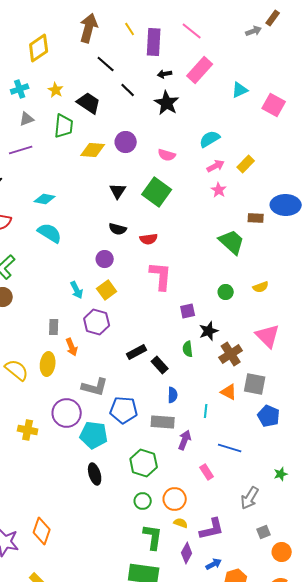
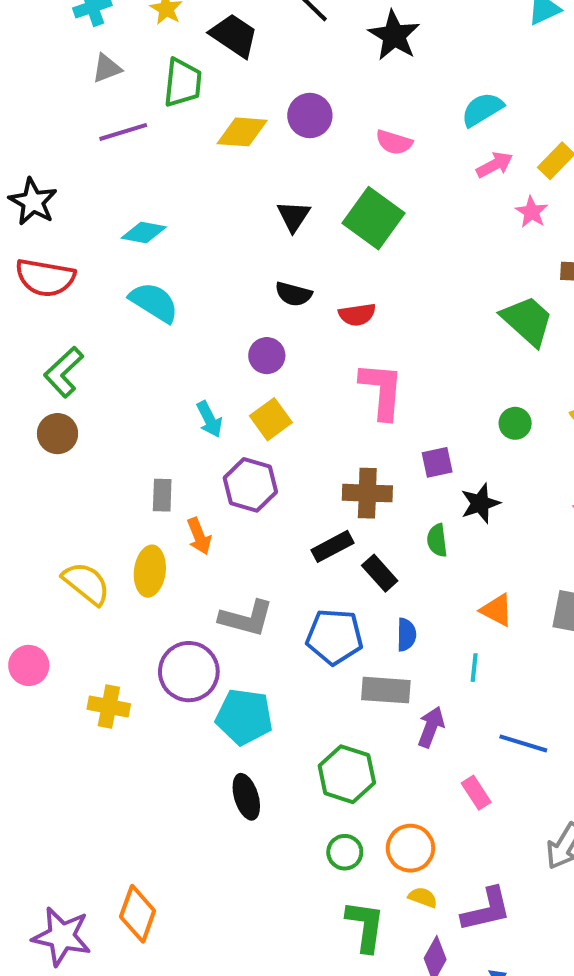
purple line: (21, 150) -> (123, 132), moved
pink star: (219, 190) -> (532, 212), moved
brown cross: (231, 354) -> (367, 493), moved, turned 35
orange triangle: (229, 392) -> (497, 610), moved
blue pentagon: (124, 410) -> (335, 637), moved

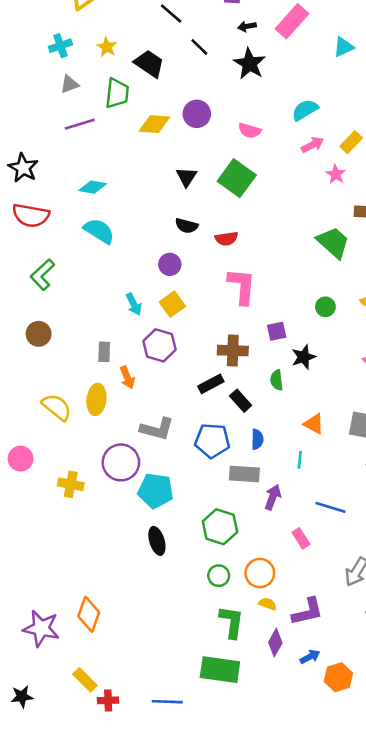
brown circle: (58, 434) -> (39, 334), moved

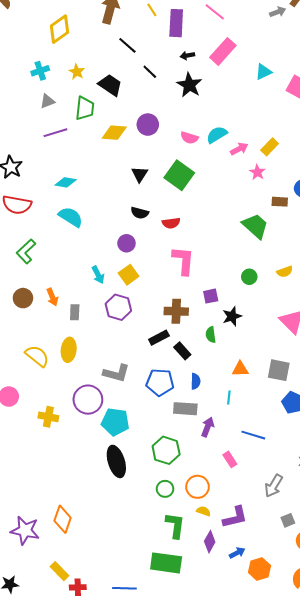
cyan semicircle: (305, 110) -> (217, 135), moved
orange arrow: (127, 378) -> (52, 297), moved
orange triangle: (314, 424) -> (240, 369), turned -30
black ellipse: (157, 541) -> (116, 461), size x1.4

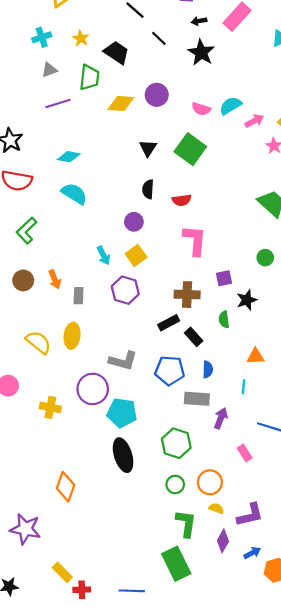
black semicircle: (140, 213) -> (148, 189), turned 78
orange diamond: (63, 519) -> (66, 487), moved
green rectangle: (166, 563) -> (176, 564), turned 56

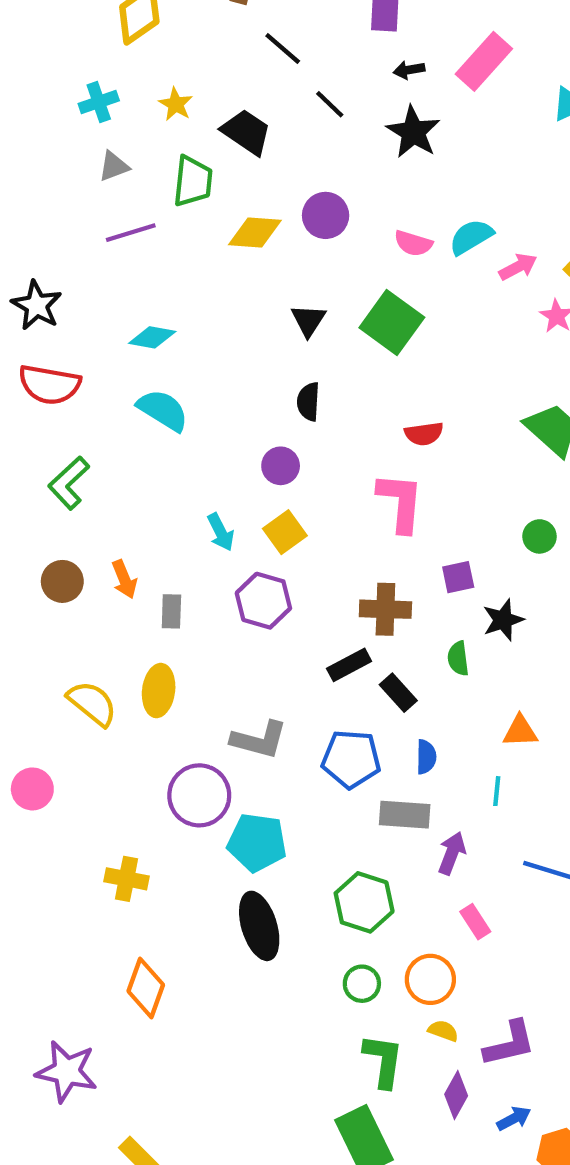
red semicircle: (182, 200) -> (424, 434), moved
yellow cross: (50, 407) -> (126, 879), moved
pink rectangle: (245, 453) -> (475, 922), moved

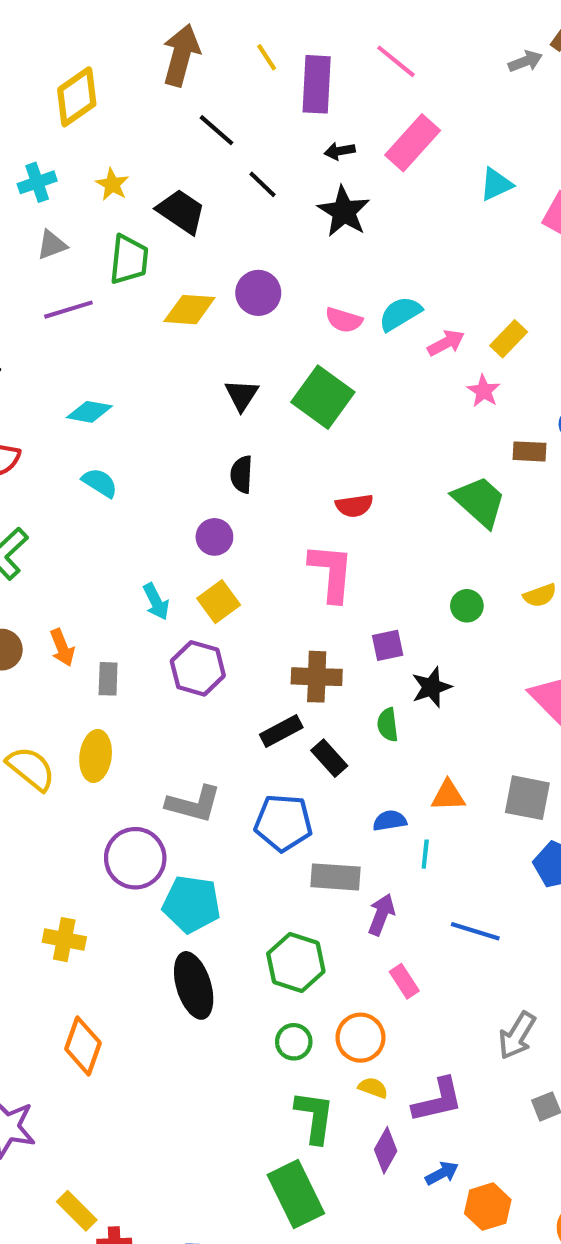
cyan semicircle: (163, 410) -> (100, 483), size x0.7
blue semicircle: (426, 757) -> (390, 821), moved, turned -100

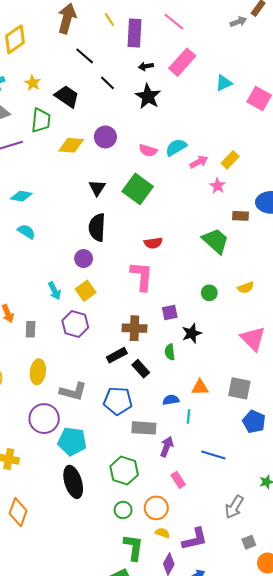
black semicircle: (242, 474) -> (97, 227), size x1.5
yellow ellipse: (96, 756) -> (38, 372), moved

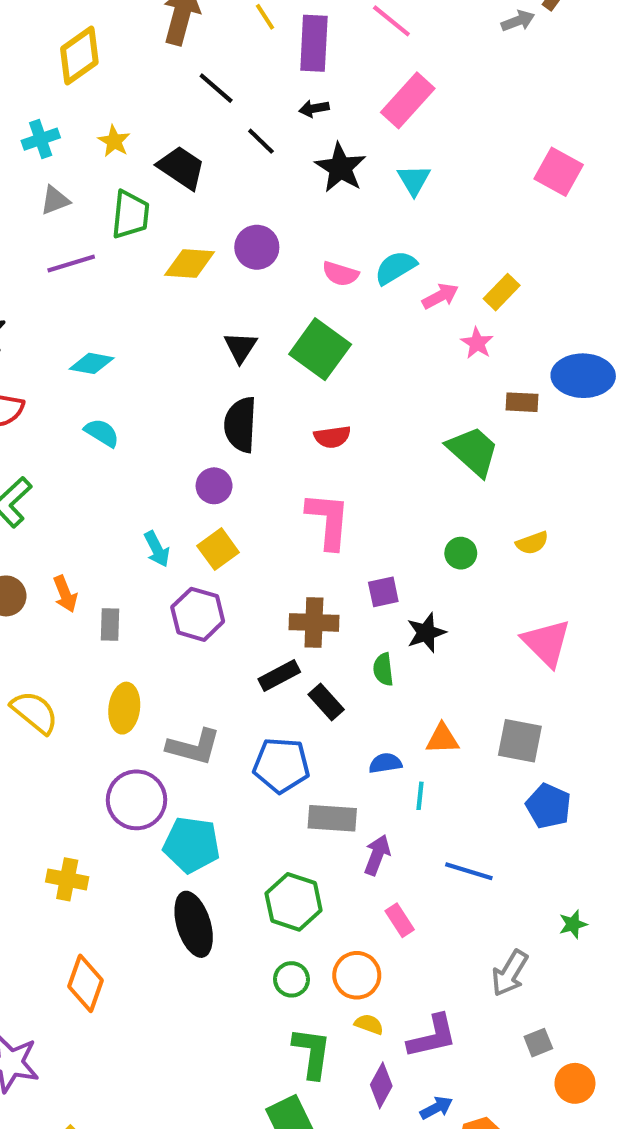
black arrow: (146, 66) -> (314, 109), moved
cyan triangle: (224, 83) -> (414, 180), moved, turned -36
red semicircle: (153, 243) -> (332, 437), moved

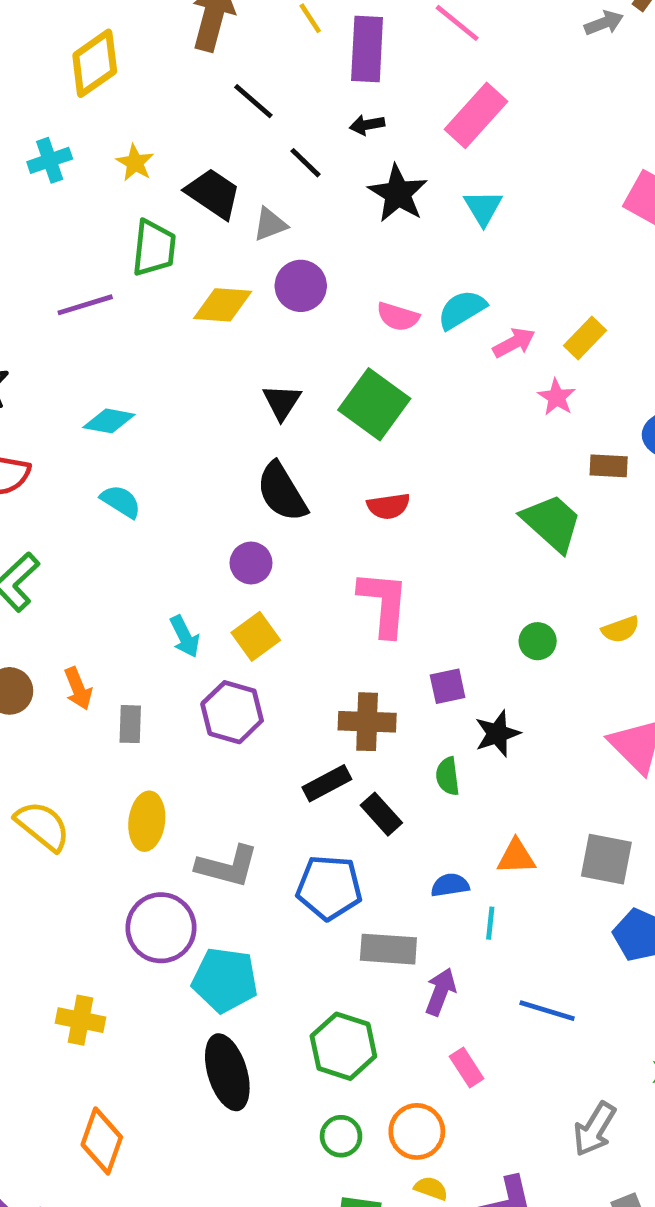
gray triangle: (55, 200) -> (270, 224), moved
black semicircle: (241, 425) -> (282, 492), turned -34

